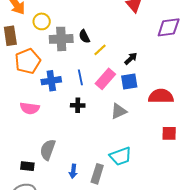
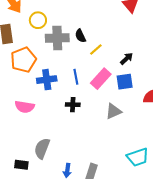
cyan trapezoid: (121, 156) -> (138, 157), moved

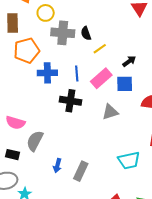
black cross: (73, 105) -> (70, 101), size x1.5
pink semicircle: (25, 107) -> (15, 123), moved

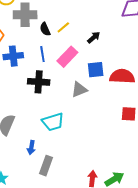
black semicircle: (86, 33) -> (45, 29), moved
blue square: (125, 84) -> (96, 70), moved
cyan trapezoid: (129, 160) -> (53, 122), moved
gray rectangle: (81, 171) -> (46, 166), moved

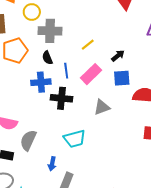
black semicircle: (45, 29) -> (47, 58), moved
blue cross: (13, 56) -> (41, 82), moved
blue square: (96, 70) -> (122, 78), moved

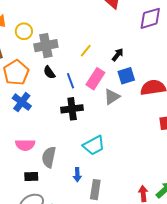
blue cross: (41, 82) -> (22, 102), moved, turned -36
gray triangle: (102, 107) -> (112, 97), moved

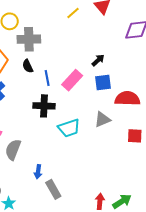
yellow line: (86, 51) -> (73, 13), moved
gray triangle: (112, 97) -> (102, 119), moved
cyan trapezoid: (94, 145) -> (69, 128), moved
gray rectangle: (95, 190) -> (53, 189), turned -48

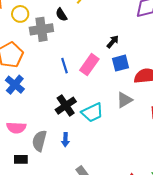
black semicircle: (28, 66) -> (61, 15), moved
black cross: (44, 106) -> (66, 106), moved, turned -30
blue arrow: (38, 172) -> (65, 140), moved

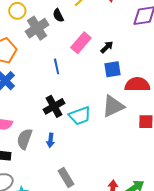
gray cross: (41, 29) -> (37, 28), turned -30
pink rectangle: (89, 65) -> (81, 43), moved
gray triangle: (124, 100) -> (113, 106), size x1.4

